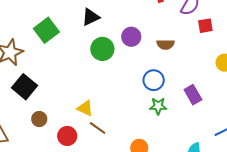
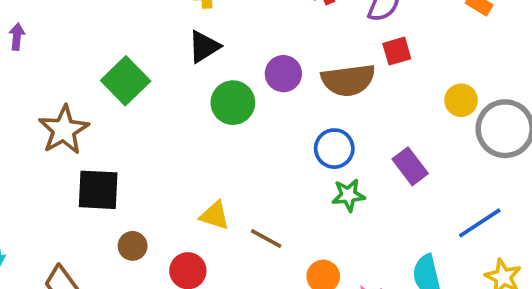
red square: (205, 26) -> (397, 51), moved
brown semicircle: (166, 44) -> (348, 80), size x1.6
black square: (24, 87) -> (98, 190), turned -30
brown line: (98, 128) -> (266, 238), moved

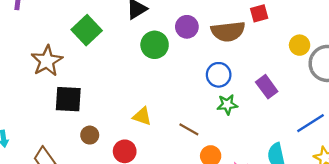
brown line: (266, 238) -> (189, 129), moved

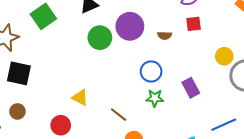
purple circle: (187, 27) -> (130, 26), size x1.4
brown semicircle: (228, 31) -> (165, 35), size x0.5
brown circle: (90, 135) -> (17, 111), moved

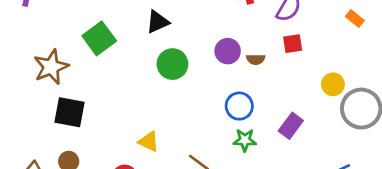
purple circle: (130, 26) -> (228, 51), moved, size x0.7
purple rectangle: (191, 88) -> (291, 126), turned 66

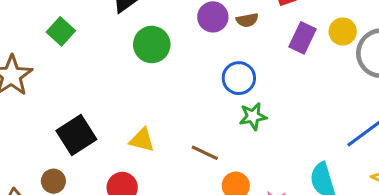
green square: (99, 38) -> (61, 31), size x0.7
black square: (69, 112) -> (76, 135), moved, turned -32
purple rectangle: (291, 126) -> (302, 38), moved

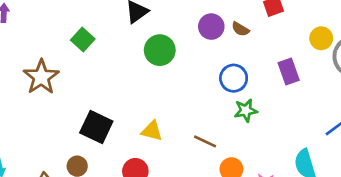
brown semicircle: (247, 20) -> (240, 29), turned 42
purple rectangle: (302, 38) -> (289, 71), moved, turned -45
black square: (76, 135) -> (96, 127), turned -32

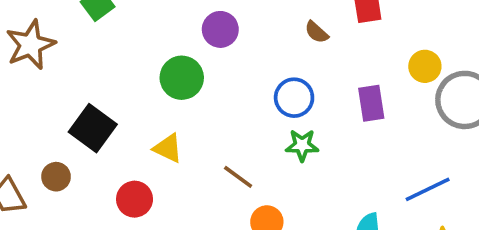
purple circle: (211, 27) -> (220, 29), moved
green circle: (160, 50) -> (182, 78), moved

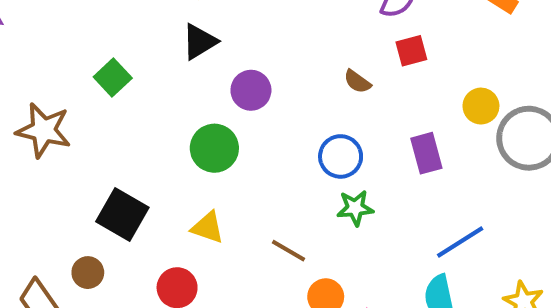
brown star: (30, 45) -> (44, 130), turned -30
blue line: (428, 189) -> (460, 242), moved

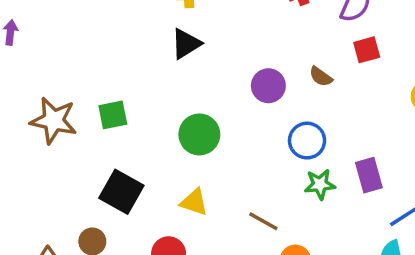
green square: (113, 77) -> (113, 115), moved, turned 32
purple circle: (251, 90) -> (268, 86), moved
purple rectangle: (426, 153) -> (369, 175), moved

